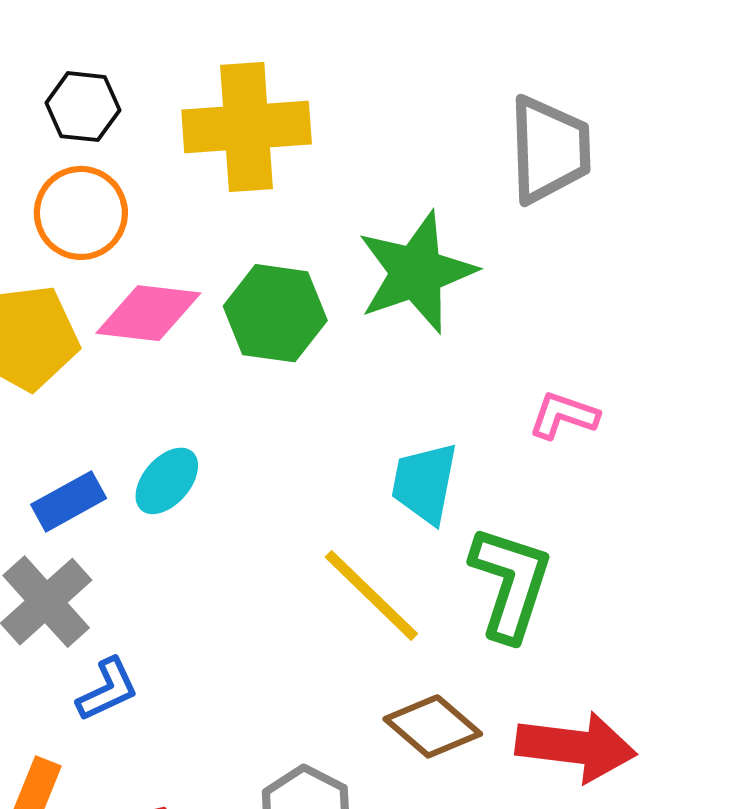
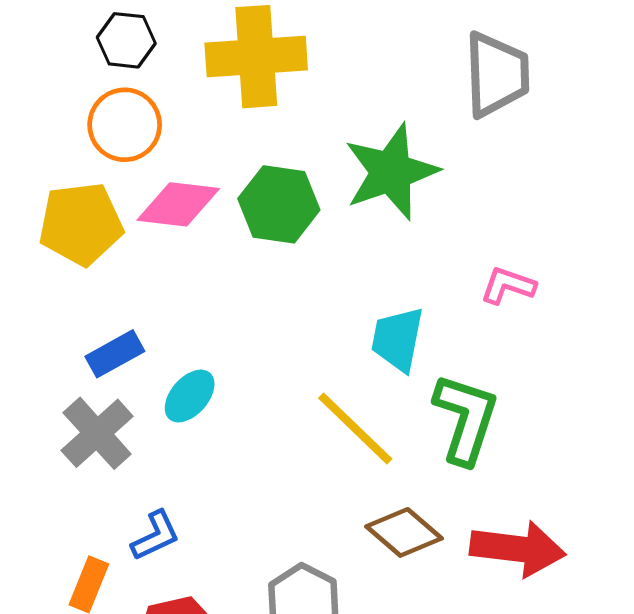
cyan ellipse: (167, 481) -> (190, 396), moved
blue L-shape: (107, 690) -> (155, 536), moved

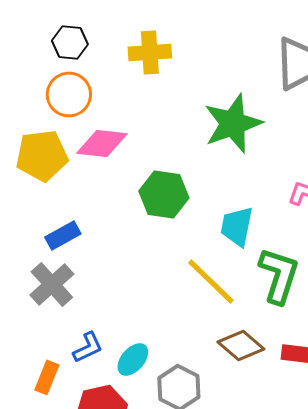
yellow cross: (256, 57) -> (150, 52), size x0.7
green hexagon: (279, 204) -> (164, 194), moved
cyan ellipse: (190, 396) -> (133, 359), moved

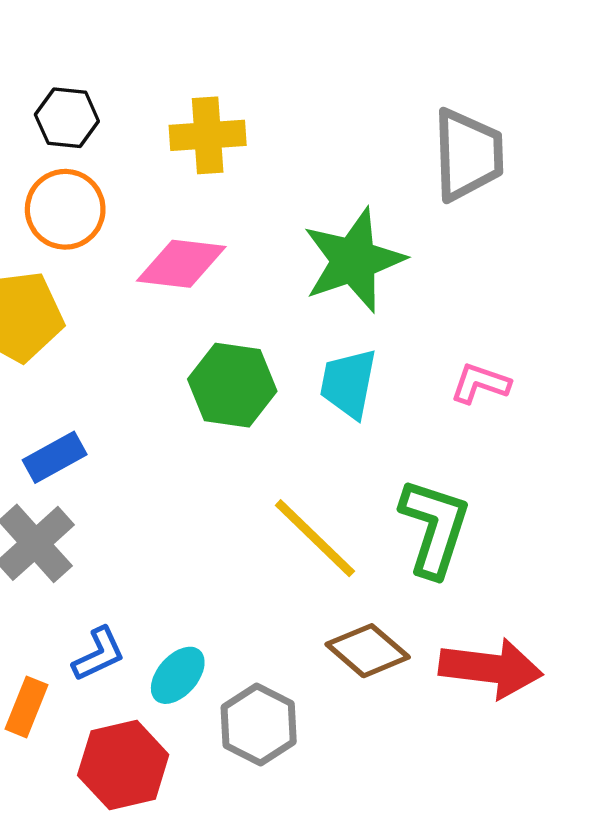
pink diamond: (102, 143) -> (181, 264), moved
cyan trapezoid: (237, 226) -> (348, 383), moved

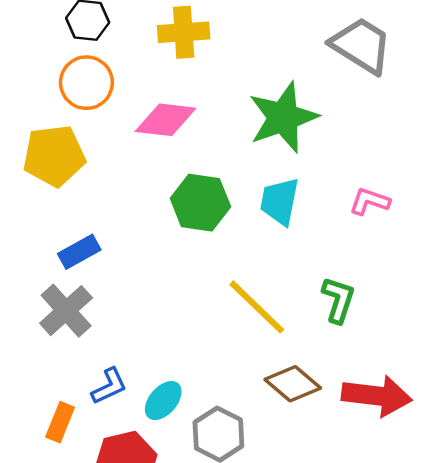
gray trapezoid: (468, 155) -> (361, 45), turned -56
green L-shape: (434, 528) -> (338, 300), size x0.7

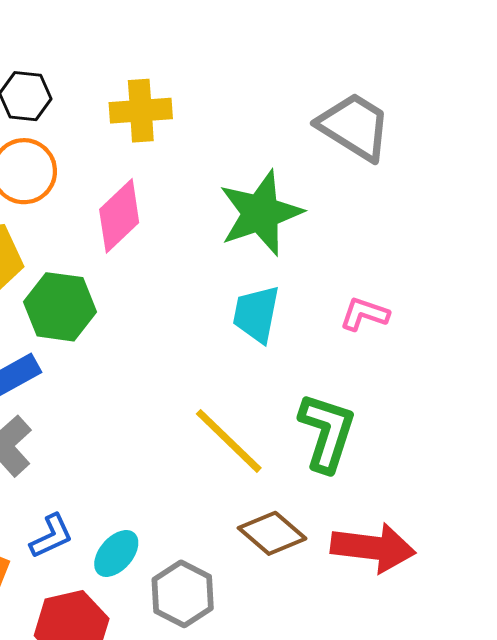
pink diamond: (166, 120) -> (119, 216), turned -50
green hexagon: (200, 203) -> (60, 307), moved
green L-shape: (338, 300) -> (327, 432), size x1.4

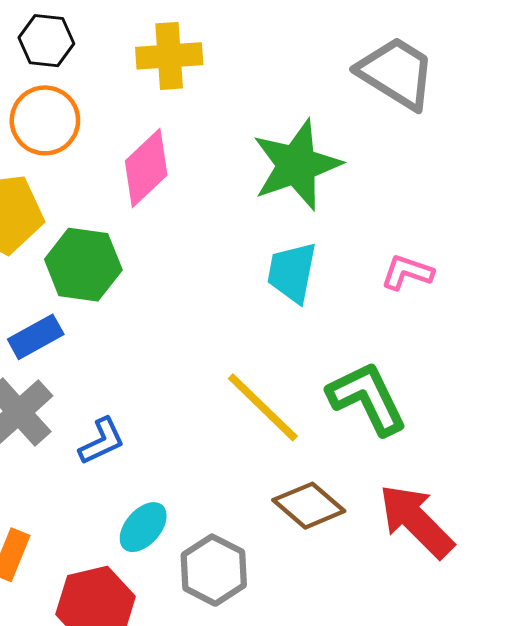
green L-shape: (327, 432) -> (367, 398), turned -44
blue L-shape: (51, 536) -> (102, 441), moved
red arrow: (373, 548) -> (416, 521), turned -142

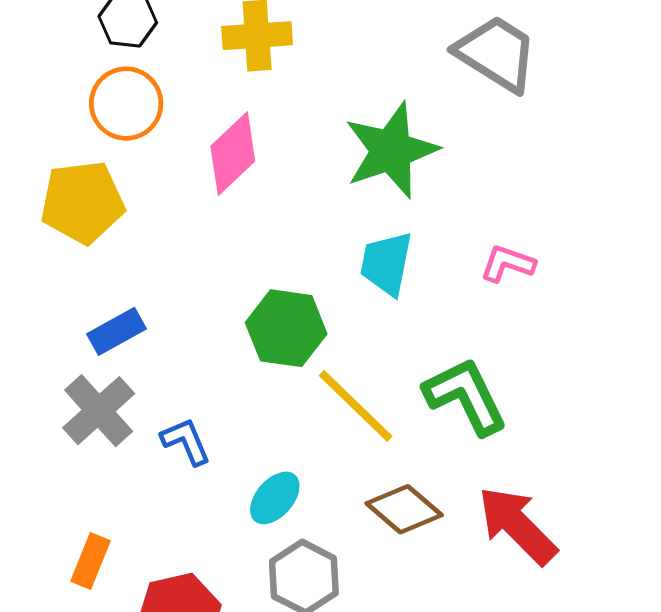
green hexagon: (83, 265) -> (286, 328), moved
blue L-shape: (102, 441) -> (186, 441), turned -88
cyan ellipse: (143, 527) -> (275, 498), moved

